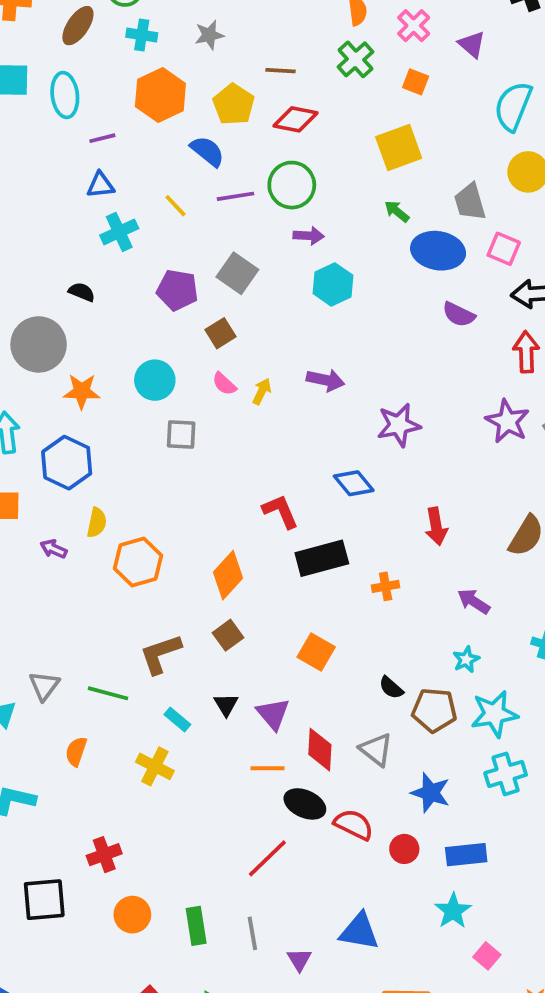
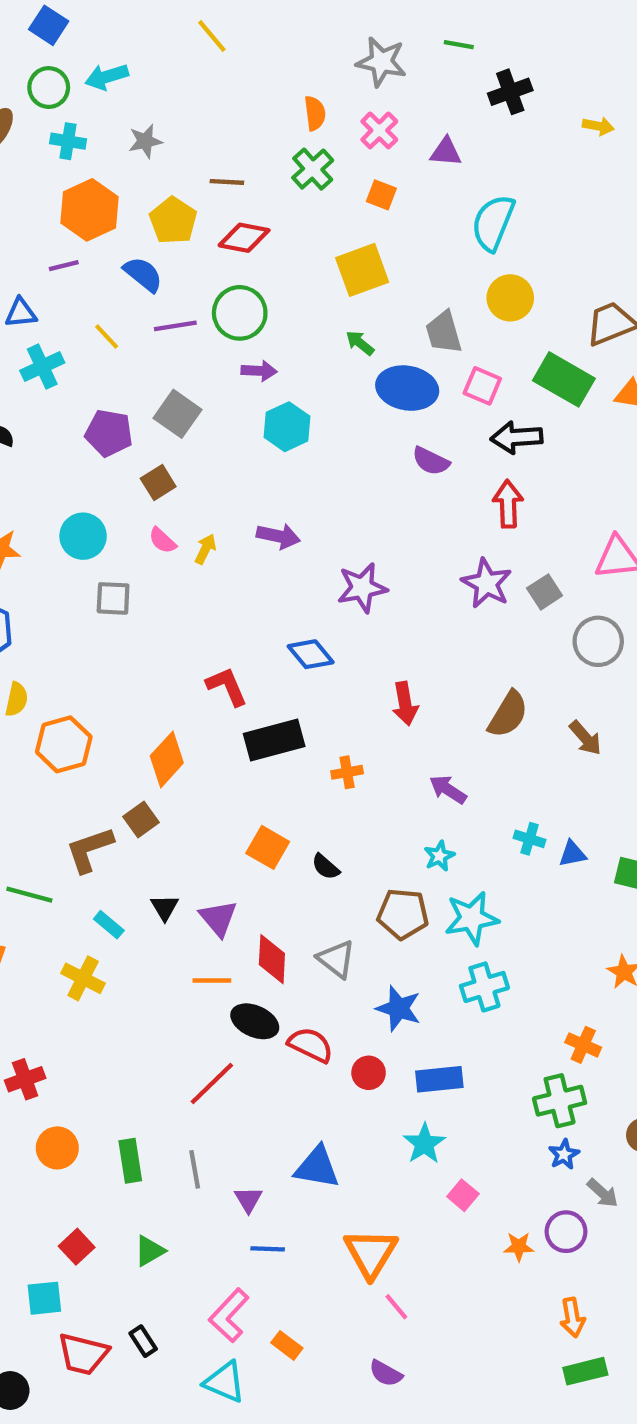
purple triangle: (472, 44) -> (446, 152), turned -36
purple line: (102, 138) -> (64, 266), moved
brown square: (228, 635) -> (141, 820), moved
black semicircle: (391, 688) -> (326, 867), moved

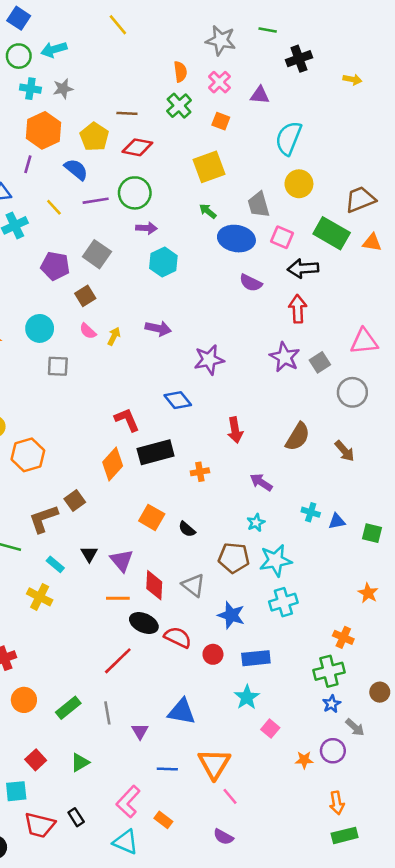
gray star: (145, 141) -> (63, 89), moved
purple line: (64, 266) -> (28, 164), turned -60
orange diamond: (167, 759) -> (113, 464), moved
green rectangle: (130, 1161) -> (68, 708), turned 60
blue line: (268, 1249) -> (167, 769), moved

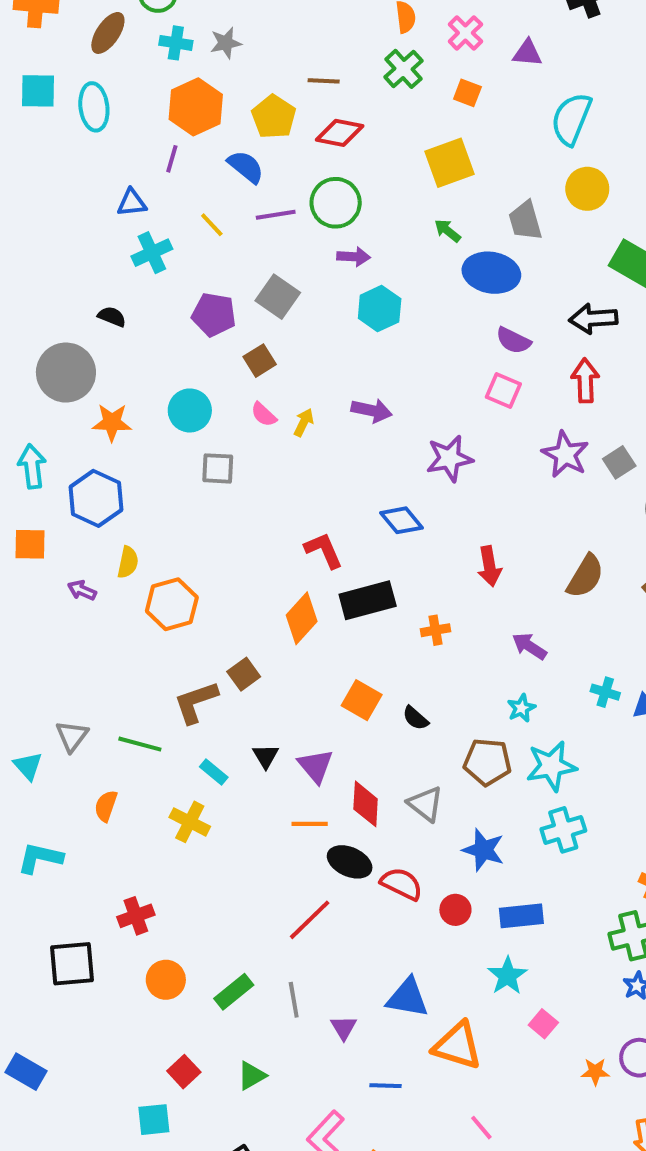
pink square: (282, 237) -> (503, 391), moved
orange triangle: (214, 764) -> (457, 1046), moved, turned -44

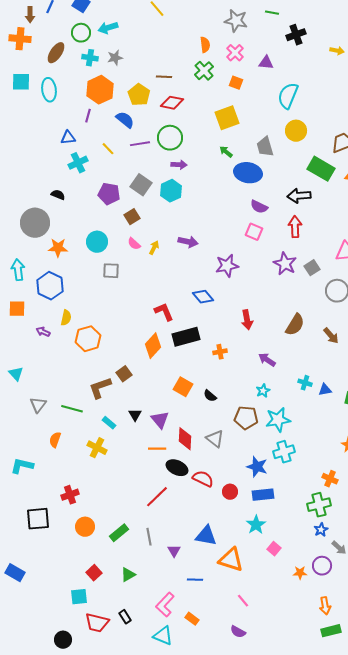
cyan hexagon: (380, 309) -> (171, 191), moved
cyan triangle: (28, 766) -> (16, 374), moved
blue star: (483, 850) -> (257, 467), moved

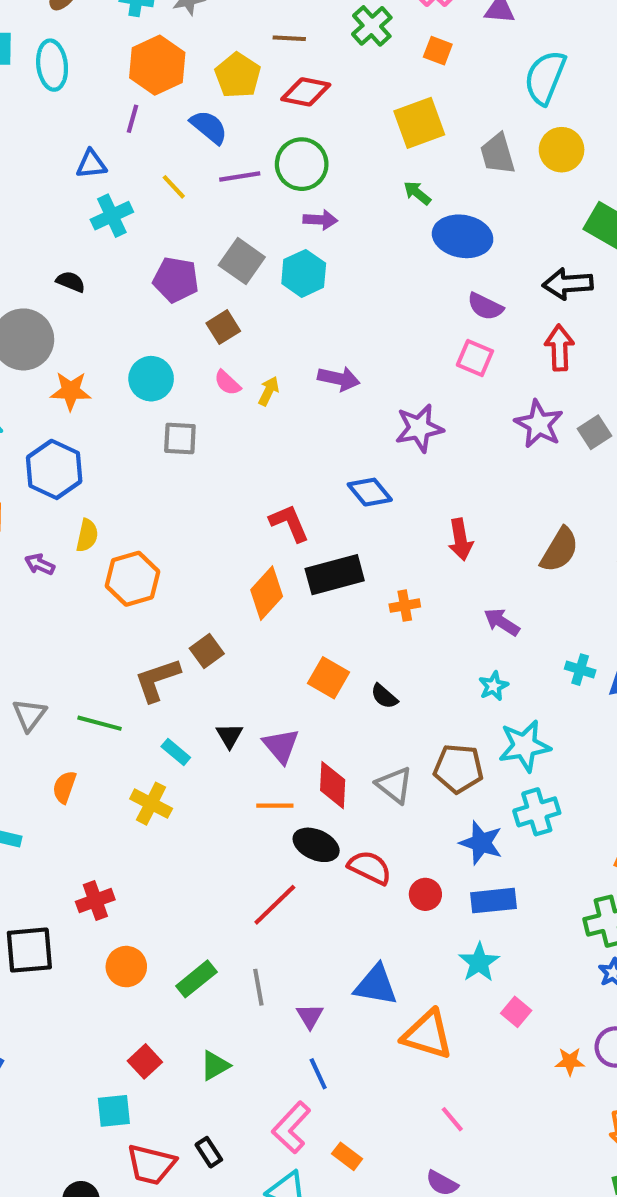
gray trapezoid: (265, 147) -> (498, 154), moved
brown pentagon: (246, 418) -> (458, 769), moved
blue line: (195, 580) -> (318, 1074), moved, turned 63

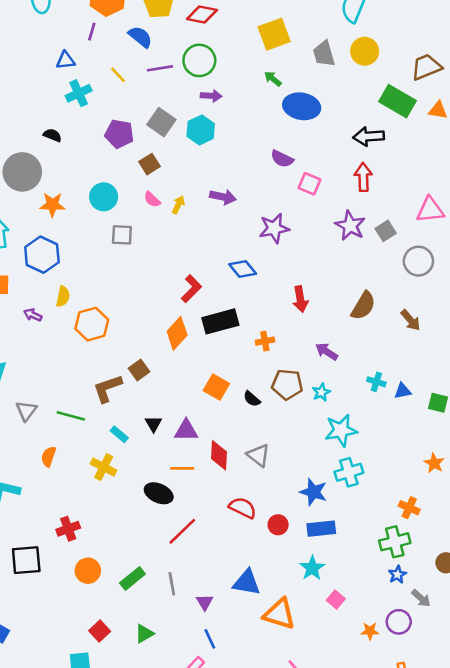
purple semicircle: (485, 306) -> (282, 159), moved
red L-shape: (289, 523) -> (191, 289), turned 68
purple triangle: (281, 746) -> (186, 430), turned -50
brown pentagon: (458, 769) -> (287, 384), moved
black ellipse: (316, 845) -> (159, 493), moved

